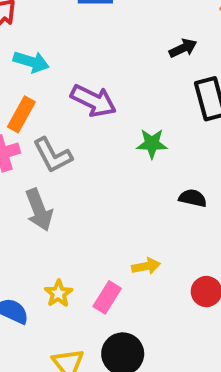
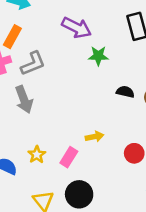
purple arrow: (93, 101) -> (77, 28), moved
gray L-shape: (53, 155) -> (33, 64), turned -84

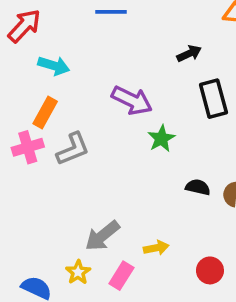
green star: (98, 56) -> (161, 139), turned -30
gray arrow: (24, 99) -> (102, 236), moved, turned 72

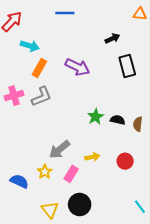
orange rectangle: (45, 113) -> (39, 68), moved
green star: (161, 139) -> (95, 117), moved
red circle: (210, 270) -> (125, 161), moved

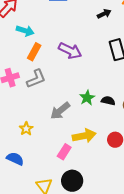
black arrow: (112, 38) -> (104, 14), moved
gray arrow: (59, 149) -> (60, 111), moved
yellow arrow: (92, 157) -> (84, 136), size x1.6
yellow star: (45, 172) -> (26, 129), moved

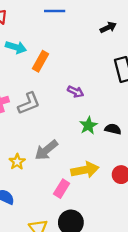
purple arrow: (70, 51) -> (76, 92), moved, size x0.6
orange rectangle: (34, 52) -> (41, 61), moved
gray arrow: (60, 111) -> (46, 150), moved

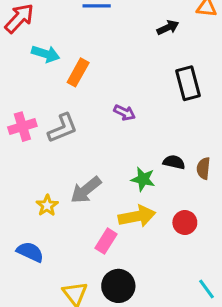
green star: (88, 126) -> (143, 179), moved, turned -30

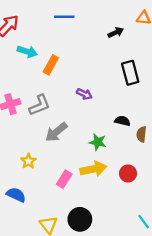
black semicircle: (174, 162) -> (122, 121), moved
gray arrow: (86, 190) -> (56, 132), moved
pink rectangle: (106, 241) -> (64, 179), moved

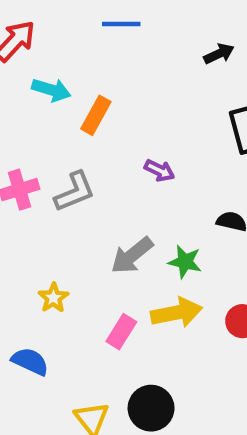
gray arrow: (56, 132) -> (132, 255), moved

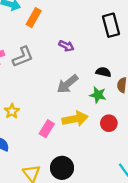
gray arrow: (132, 255) -> (67, 84), moved
green star: (185, 262) -> (98, 95), moved

